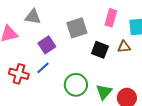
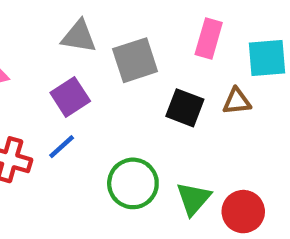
gray triangle: (33, 17) -> (79, 36), moved

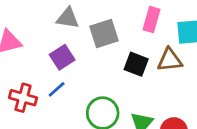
brown triangle: (237, 101) -> (170, 60), size x1.4

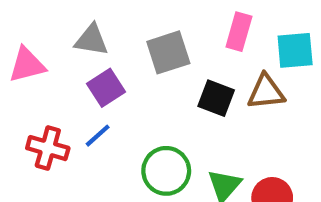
gray triangle: (68, 18) -> (91, 40), moved

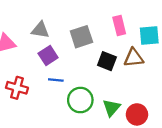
pink rectangle: (239, 32) -> (119, 26), turned -30
blue line: (98, 136) -> (56, 80), moved, turned 48

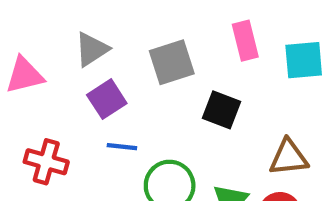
gray triangle: (40, 30) -> (92, 49), turned -42
brown triangle: (134, 58) -> (289, 157), moved

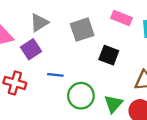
pink rectangle: (245, 41) -> (122, 18), turned -54
purple square: (107, 99) -> (31, 49), moved

